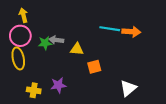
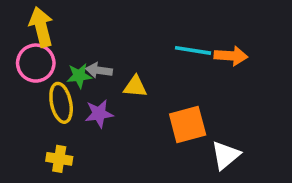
yellow arrow: (23, 15) -> (41, 27), size x1.5
yellow ellipse: (18, 58) -> (61, 103), moved
orange square: (94, 67) -> (188, 125), moved, size x1.5
purple star: (58, 85) -> (99, 114), moved

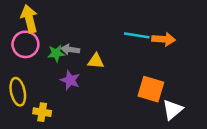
yellow ellipse: (61, 103) -> (18, 92), moved
purple star: (99, 114) -> (70, 80), turned 30
orange square: (188, 125) -> (151, 89), moved, turned 32
white triangle: (226, 155) -> (173, 110), moved

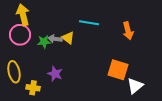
cyan line: (137, 35) -> (89, 23), moved
orange arrow: (164, 39) -> (128, 31), turned 72
yellow triangle: (96, 61) -> (68, 38), moved, turned 32
purple star: (70, 80) -> (55, 74), moved

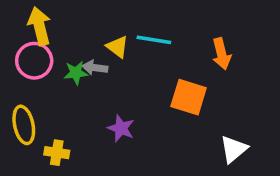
yellow triangle: (68, 38) -> (117, 47), moved
orange square: (118, 70) -> (189, 97), moved
purple star: (55, 74) -> (121, 128), moved

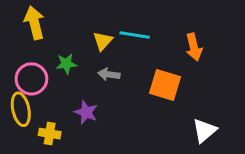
yellow triangle: (117, 47) -> (103, 41), turned 35
pink circle: (34, 61) -> (31, 79), moved
gray arrow: (95, 68) -> (109, 74), moved
purple star: (121, 128) -> (86, 112), moved

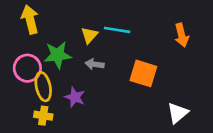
orange arrow: (194, 47) -> (182, 35), moved
green star: (66, 64) -> (58, 55), size x1.5
yellow ellipse: (21, 109) -> (43, 87), moved

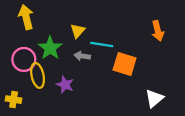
cyan line: (117, 30) -> (102, 45), moved
green star: (58, 55) -> (50, 48), turned -30
yellow cross: (43, 116) -> (14, 100), moved

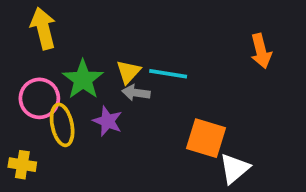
yellow triangle: (78, 31) -> (128, 72), moved
orange square: (125, 64) -> (206, 138), moved
purple star: (65, 85) -> (108, 121), moved
white triangle: (154, 98) -> (234, 168), moved

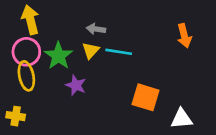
gray arrow: (136, 93) -> (96, 29), moved
pink circle: (39, 98) -> (26, 52), moved
yellow ellipse: (62, 125) -> (26, 76), moved
white triangle: (234, 168) -> (182, 119), moved, turned 35

